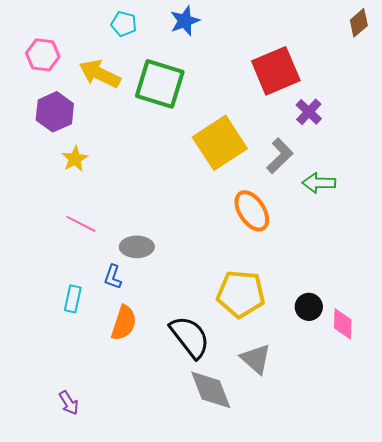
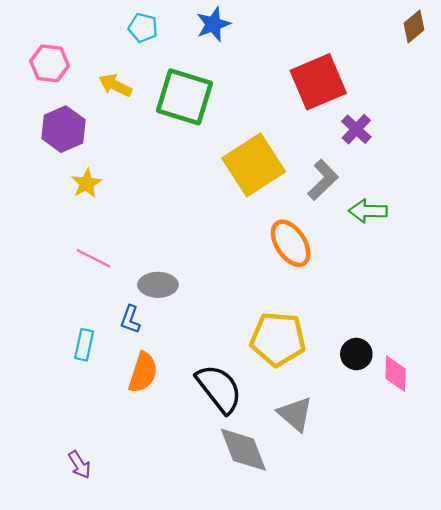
yellow arrow: (100, 74) -> (115, 85), size x0.7

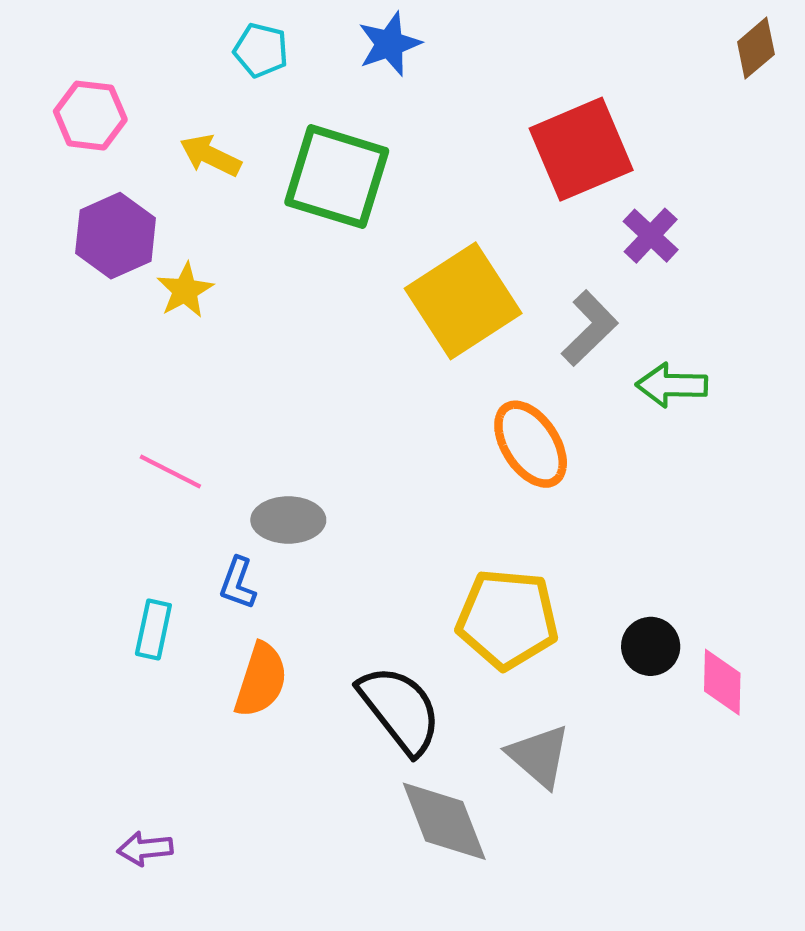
yellow star: (86, 183) -> (185, 290), moved
purple arrow: (80, 465) -> (145, 849), turned 116

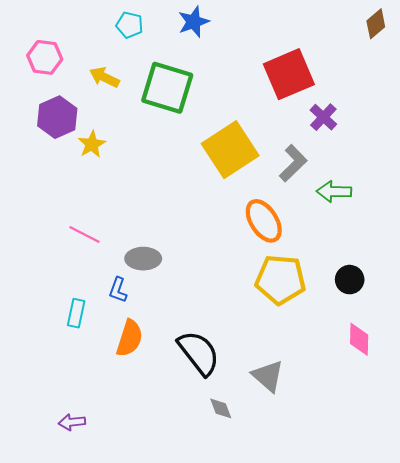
yellow pentagon: (507, 619) -> (280, 280), moved
black circle: (651, 646) -> (350, 280), moved
gray diamond: (444, 821) -> (221, 408), size x0.5

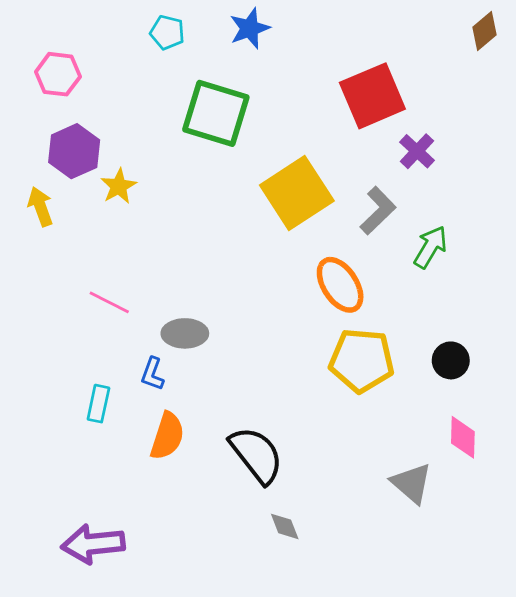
yellow arrow: (104, 77) -> (40, 207), moved, turned 44
green arrow: (334, 192) -> (430, 247), turned 120
gray triangle: (268, 376) -> (412, 483), moved
purple arrow: (72, 422) -> (93, 544), size x1.8

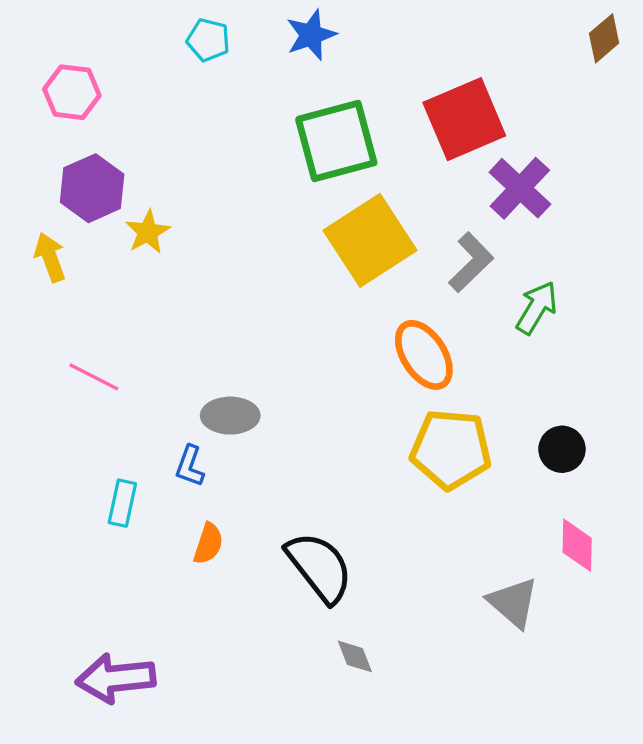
green square: (216, 113) -> (336, 141), moved, turned -32
purple cross: (417, 151) -> (520, 188), size x1.4
pink line: (109, 302) -> (94, 377), moved
orange semicircle: (167, 436) -> (208, 544), size x0.7

